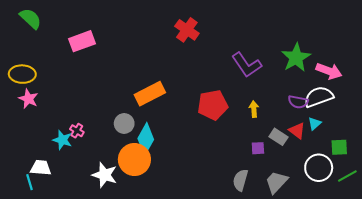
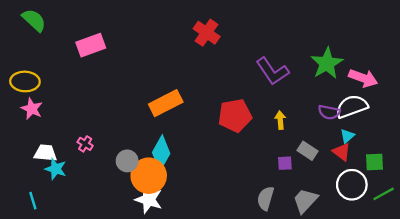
gray circle: (124, 123) -> (127, 161), moved
red triangle: (297, 131) -> (342, 152), moved
cyan star: (62, 140) -> (56, 169), moved
white trapezoid: (41, 168) -> (45, 153), moved
white star: (105, 175) -> (149, 200), moved

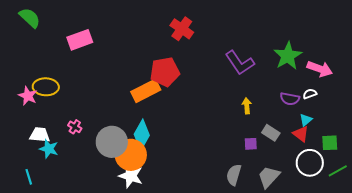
yellow ellipse: (25, 81) -> (46, 87), moved
white semicircle: (352, 106) -> (310, 94), size x0.5
red pentagon: (235, 116) -> (165, 72), moved
gray circle: (127, 161) -> (112, 142), size x1.6

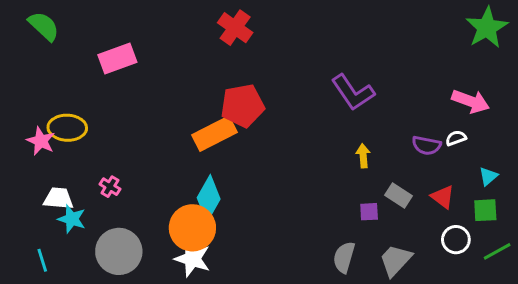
red cross: (182, 29) -> (235, 28), moved
green star: (288, 56) -> (487, 28), moved
cyan triangle: (306, 120) -> (488, 176), moved
gray circle: (112, 142) -> (119, 251), moved
white circle: (310, 163) -> (456, 240), size x0.7

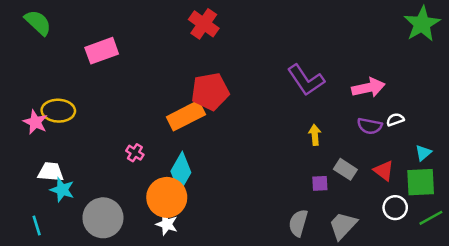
pink arrow: (471, 101) -> (368, 88), moved, turned -32
pink cross: (110, 187) -> (135, 153), moved
green square: (485, 210) -> (421, 182), size x1.4
white star: (192, 259) -> (167, 224), size x0.7

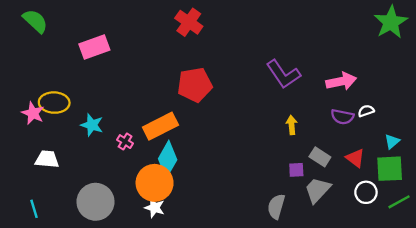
orange rectangle: (186, 116) -> (160, 126), moved
cyan star: (62, 190) -> (92, 125), moved
gray trapezoid: (343, 225) -> (318, 190), moved

